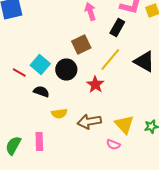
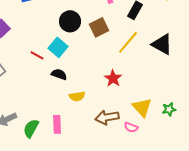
black circle: (66, 70) -> (70, 21), moved
red star: (95, 84) -> (113, 78), moved
brown arrow: (89, 122) -> (107, 117), moved

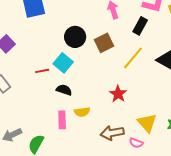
red line: (37, 55) -> (42, 71), turned -40
pink rectangle: (57, 124) -> (62, 120), moved

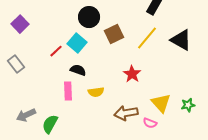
brown square: (104, 43) -> (114, 34), moved
red line: (42, 71) -> (56, 51), turned -32
pink rectangle: (62, 120) -> (68, 91), moved

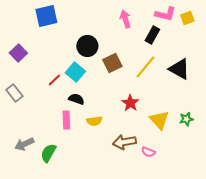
yellow triangle: (161, 103) -> (159, 120), moved
green star: (188, 105) -> (186, 119), moved

